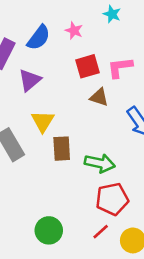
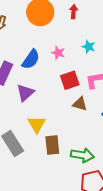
cyan star: (112, 14) -> (89, 47), moved

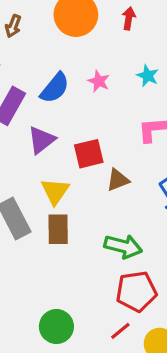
red square: (70, 80) -> (89, 154), moved
brown triangle: (80, 104) -> (118, 180), moved, turned -42
brown rectangle: (52, 145) -> (58, 229), moved

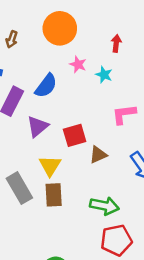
red arrow: (129, 18) -> (116, 43), moved
cyan star: (148, 76) -> (104, 75), moved
pink star: (99, 81) -> (78, 64), moved

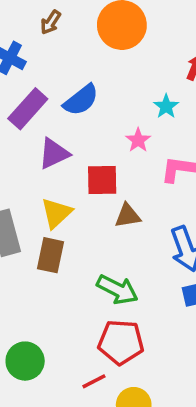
pink star: (78, 64) -> (138, 140), moved

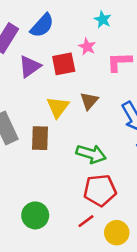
red square: (102, 180) -> (64, 64), moved
yellow triangle: (56, 213) -> (58, 107), moved
brown triangle: (128, 216) -> (89, 101), turned -30

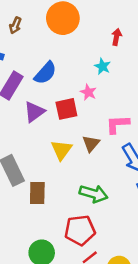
pink L-shape: (119, 62) -> (117, 124), moved
brown rectangle: (40, 138) -> (37, 193), moved
red pentagon: (100, 190) -> (80, 230), moved

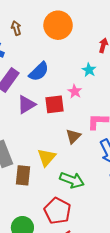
brown arrow: (15, 25) -> (16, 28), turned 136
yellow triangle: (61, 150) -> (47, 157), moved
red pentagon: (80, 230) -> (57, 211), turned 30

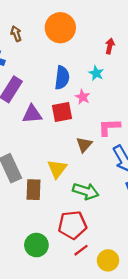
blue semicircle: (39, 72) -> (62, 78), moved, turned -35
purple triangle: (26, 105) -> (32, 114), turned 30
red pentagon: (57, 211) -> (72, 225), turned -30

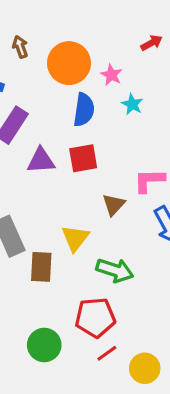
orange circle: (60, 28) -> (69, 63), moved
red arrow: (110, 46) -> (152, 43), moved, turned 48
pink star: (83, 97) -> (111, 75), moved

